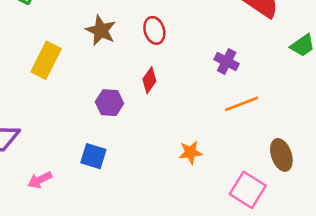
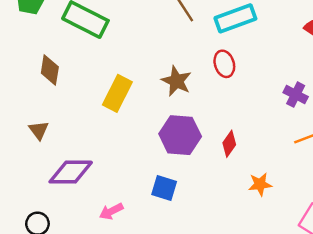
brown star: (101, 30) -> (176, 81), moved
red diamond: (149, 80) -> (229, 144), moved
purple hexagon: (110, 103) -> (180, 135), size x1.5

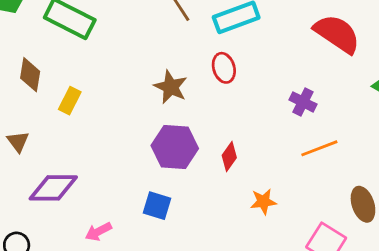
yellow rectangle: (117, 93) -> (70, 101), moved, size x0.7

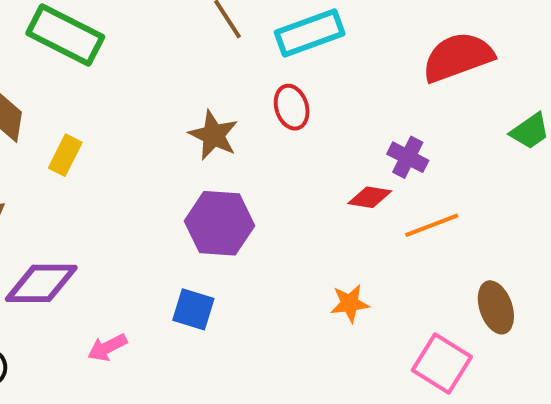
red semicircle: (337, 34) -> (458, 57), turned -54
red diamond: (229, 157) -> (370, 197), moved, turned 64

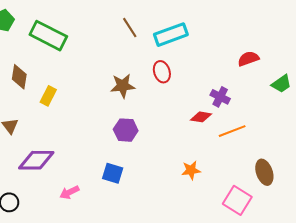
red semicircle: (458, 57) -> (248, 59), moved, size x0.6
brown star: (213, 135) -> (123, 86), turned -30
purple hexagon: (219, 223) -> (126, 130), size x0.7

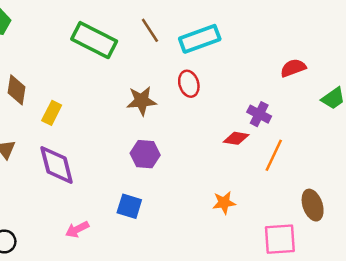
green rectangle: (48, 36) -> (94, 40), moved
orange line: (232, 131) -> (274, 155), turned -44
purple diamond: (36, 160) -> (57, 165), moved, turned 75
pink square: (237, 200) -> (280, 239), turned -36

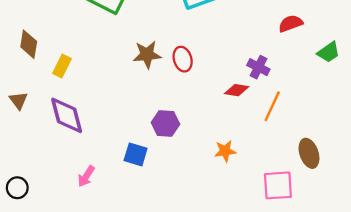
red ellipse: (189, 84) -> (183, 59), moved
purple hexagon: (145, 154) -> (165, 123), moved
pink arrow: (77, 229) -> (86, 176), turned -30

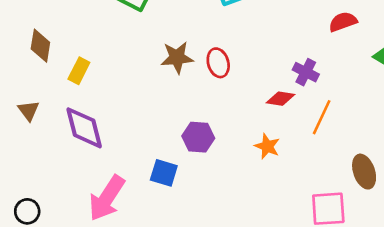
orange star: (225, 151) -> (267, 146), moved, turned 30
pink arrow: (86, 176) -> (107, 198), size x1.8

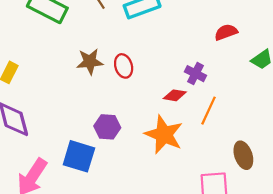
orange star: (267, 146) -> (164, 135), size x1.8
blue square: (164, 173) -> (79, 156), size x1.4

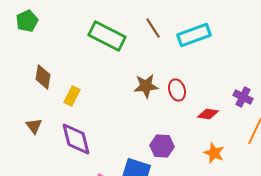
red diamond: (175, 95) -> (208, 114), moved
orange star: (164, 135) -> (214, 153), size x0.6

